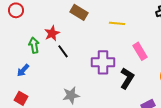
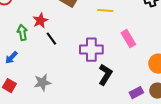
black L-shape: (127, 78) -> (105, 75), moved
gray star: (71, 95) -> (42, 83), moved

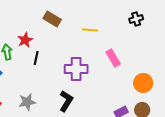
black line: (51, 39) -> (36, 58), turned 48
black L-shape: (105, 75) -> (66, 101), moved

